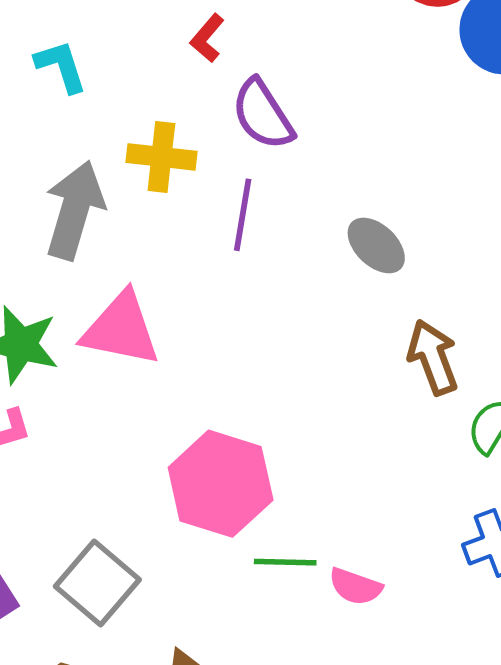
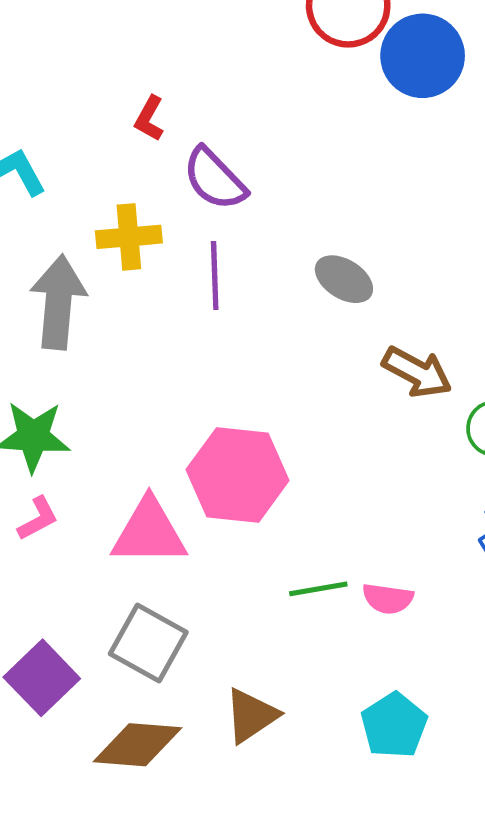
pink triangle: (121, 329) -> (149, 532), moved
brown arrow: (433, 357) -> (417, 372), turned 150
pink hexagon: (221, 484) -> (238, 475), moved

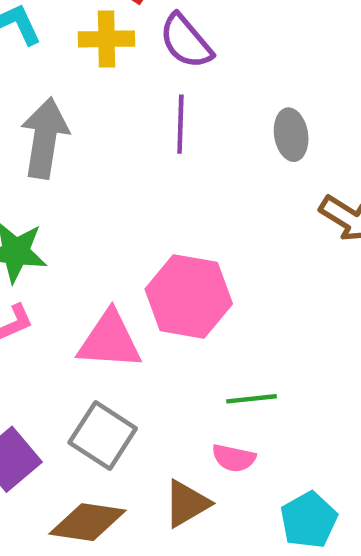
yellow cross: (129, 237) -> (106, 39), moved
gray ellipse: (344, 279) -> (291, 135), turned 45
pink semicircle: (388, 599) -> (234, 458), moved

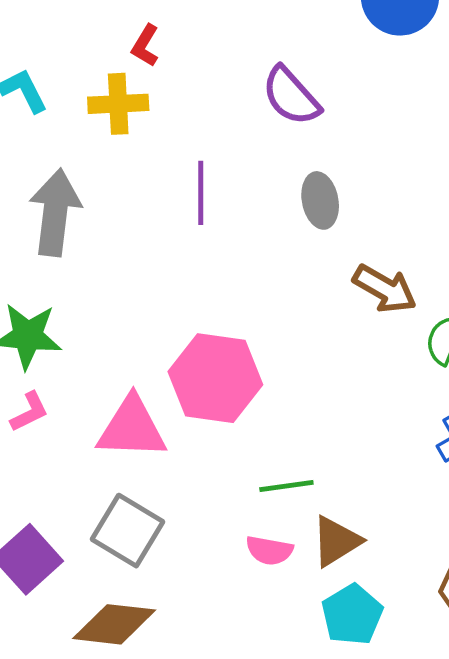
purple semicircle: (186, 41) -> (291, 96), moved
brown triangle: (187, 504) -> (336, 541), moved

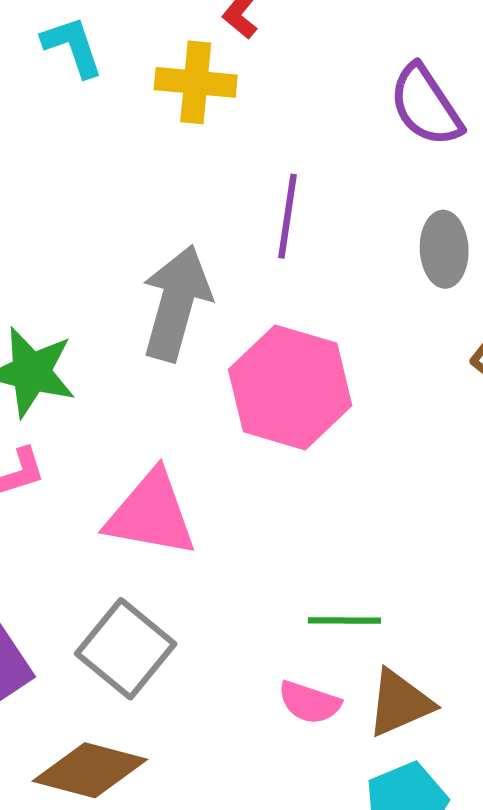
gray arrow: (55, 213) -> (176, 303), moved
pink hexagon: (215, 378) -> (290, 387), moved

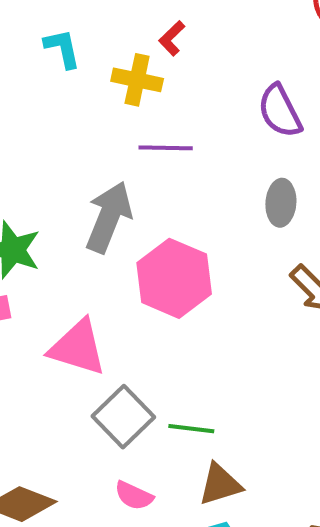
purple line: (288, 216) -> (166, 148), moved, turned 76
gray square: (126, 649) -> (123, 417), moved
pink semicircle: (309, 702) -> (134, 496), moved

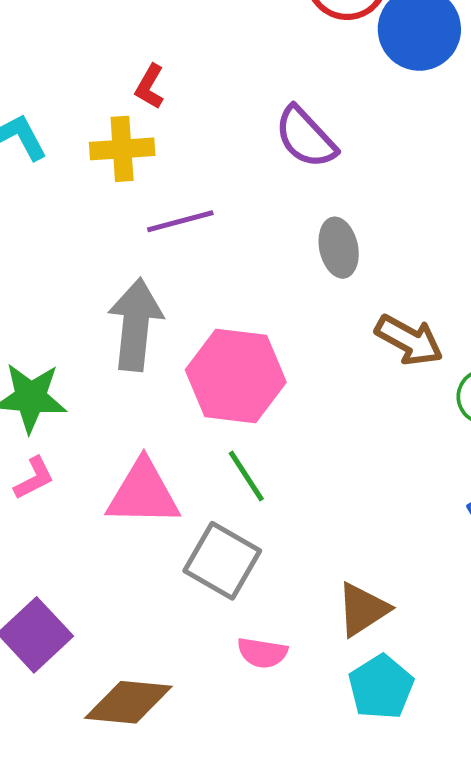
green line: (191, 429) -> (246, 476), moved, turned 66

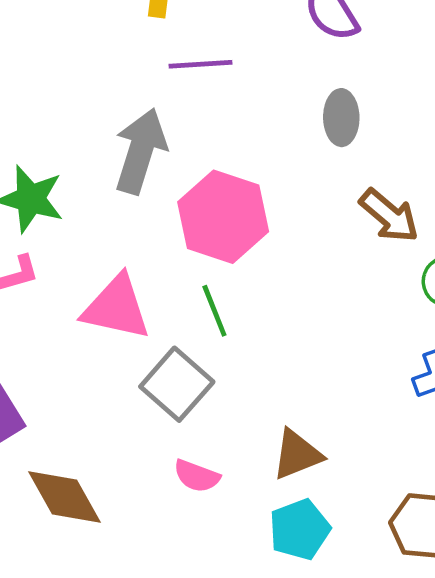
brown diamond: (128, 702) -> (65, 497), turned 44

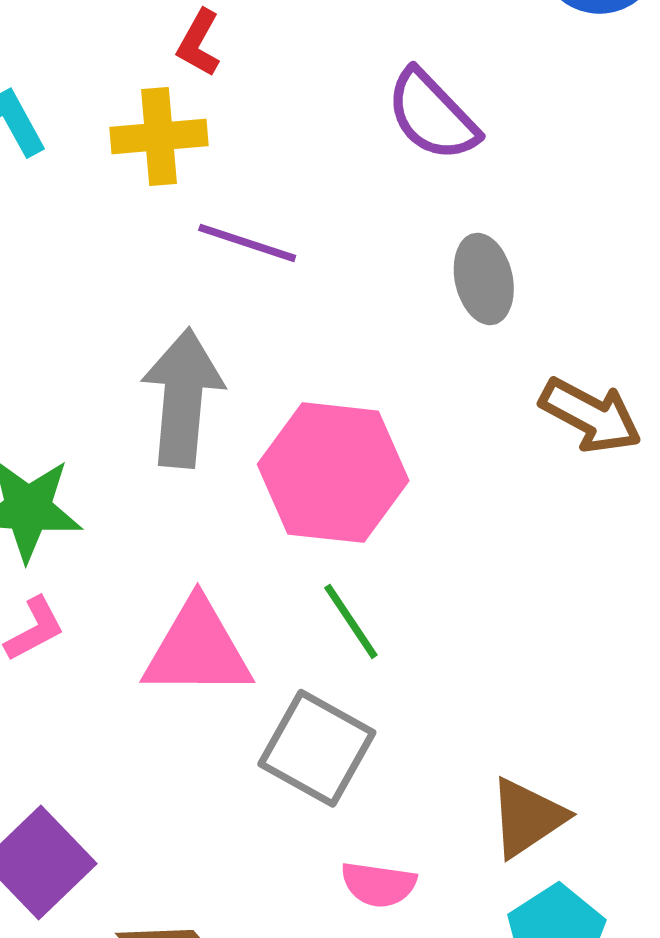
purple line: (201, 64) -> (247, 243), turned 34

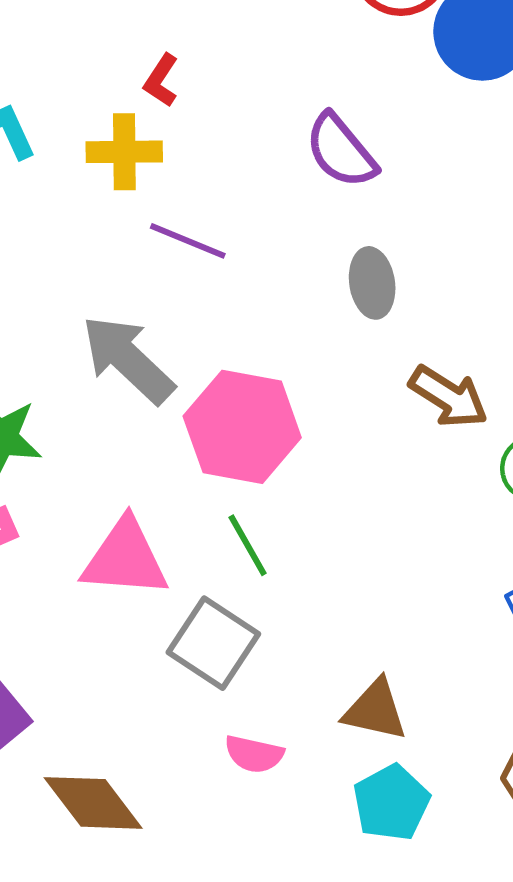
gray arrow: (183, 398) -> (128, 359), turned -56
brown triangle: (527, 818) -> (375, 710), turned 42

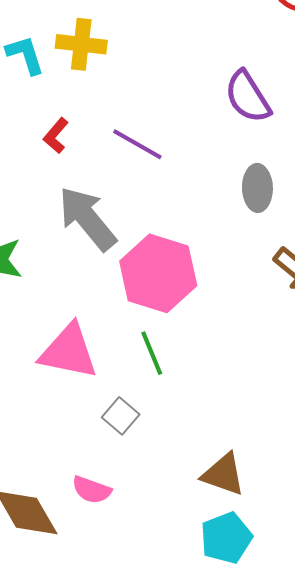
red L-shape: (161, 80) -> (56, 136), moved
yellow cross: (124, 152) -> (81, 44), moved
gray square: (213, 643) -> (121, 416), size x0.6
pink semicircle: (254, 754) -> (92, 490), moved

